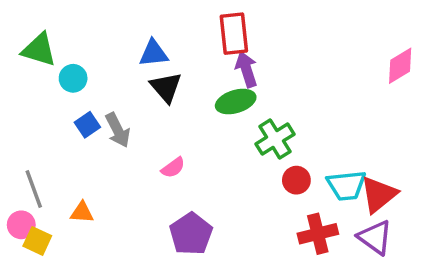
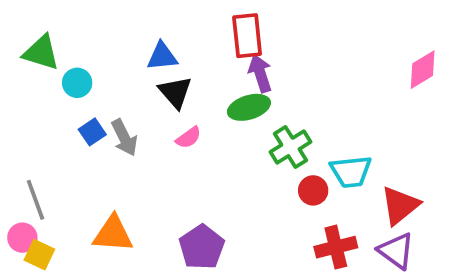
pink semicircle: (173, 168) -> (189, 138), moved
cyan trapezoid: (346, 186) -> (351, 172), moved
orange triangle: (82, 212) -> (113, 234), moved, size x1.6

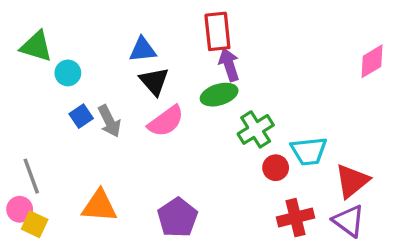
pink semicircle: (189, 138) -> (166, 121), size x1.6

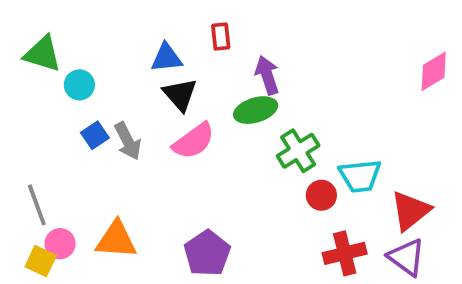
red rectangle: (217, 31) -> (221, 36), moved, size x0.6
pink circle: (20, 209) -> (60, 244), moved

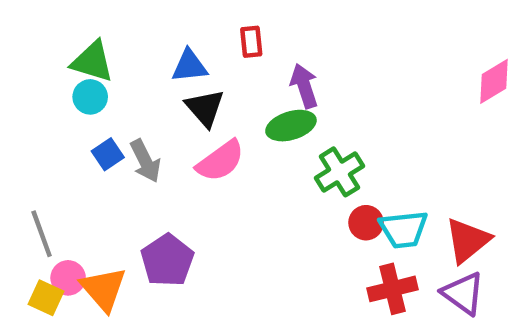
green triangle: (43, 54) -> (92, 62), moved
cyan trapezoid: (360, 176) -> (404, 229), moved
orange triangle: (116, 240) -> (103, 289), moved, turned 45
purple pentagon: (207, 253) -> (167, 260), moved

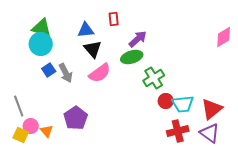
purple arrow: (304, 86) -> (138, 39), turned 66
cyan circle: (90, 97) -> (41, 44), size x1.5
orange triangle: (103, 289) -> (47, 131), size x0.6

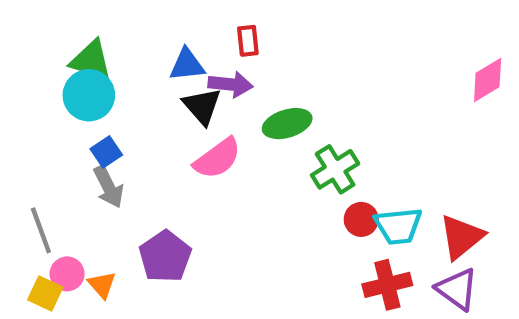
purple arrow: (138, 39) -> (230, 84), moved, turned 48
gray arrow: (66, 73) -> (108, 187), moved

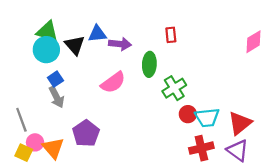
red rectangle: (248, 41) -> (171, 35), moved
black triangle: (202, 106) -> (75, 45), moved
green ellipse: (287, 124) -> (149, 64), turned -70
orange triangle: (102, 285) -> (53, 148), size x1.5

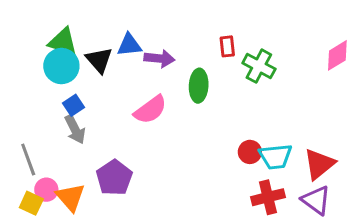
green cross: (174, 88) -> (259, 66), moved, turned -30

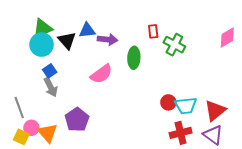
green triangle: (63, 42) -> (43, 28), turned -40

